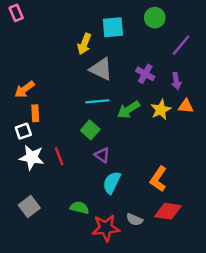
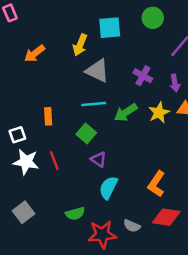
orange arrow: (25, 89) -> (35, 54), moved
orange rectangle: (35, 113) -> (48, 116), moved
green semicircle: (79, 208) -> (75, 214), turned 150

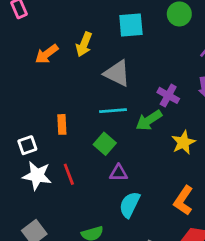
yellow arrow: (80, 45) -> (84, 44), moved
purple cross: (143, 76) -> (168, 95), moved
yellow star: (159, 113) -> (183, 142), moved
purple triangle: (99, 159) -> (119, 173), turned -35

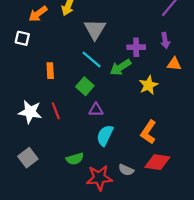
gray triangle: (117, 73) -> (95, 29), turned 35
purple cross: (168, 95) -> (136, 47), turned -30
cyan line: (113, 111) -> (92, 59), turned 45
white square: (27, 145) -> (22, 38), moved, turned 32

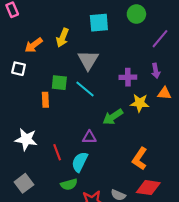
green arrow: (121, 67) -> (113, 117), moved
yellow star: (148, 85) -> (140, 103), moved, turned 30
green square: (85, 86) -> (59, 83), moved, turned -35
red line: (56, 111) -> (57, 152), moved
cyan semicircle: (105, 135) -> (80, 162), moved

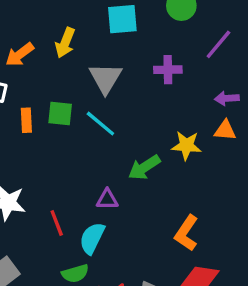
purple arrow: (156, 71) -> (227, 98), moved, turned 96
purple cross: (128, 77) -> (168, 70), moved
orange rectangle: (45, 100) -> (26, 120), moved

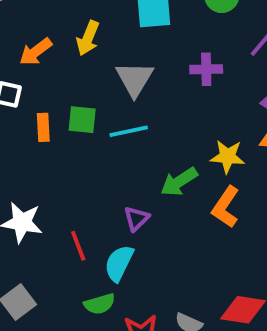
cyan line: (100, 124) -> (129, 131), turned -52
purple triangle: (107, 199) -> (136, 219), turned -45
orange L-shape: (186, 233) -> (226, 207), moved

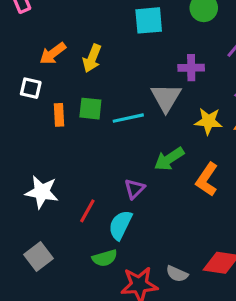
yellow arrow: (88, 38) -> (92, 58), moved
gray triangle: (134, 79) -> (166, 98), moved
yellow star: (228, 157) -> (208, 121), moved
red line: (78, 246) -> (87, 211), turned 50

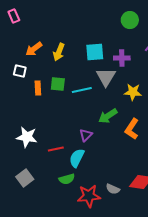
cyan square: (149, 20) -> (95, 52), moved
red line: (87, 211) -> (56, 149), turned 49

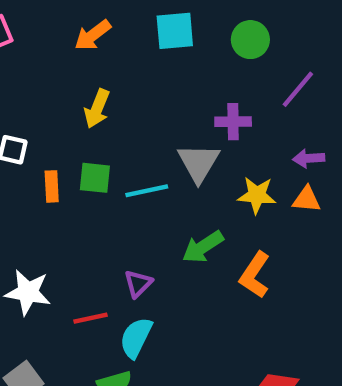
orange arrow: (34, 49) -> (93, 35), moved
cyan square: (95, 52) -> (175, 31), moved
purple triangle: (86, 135) -> (138, 284), moved

